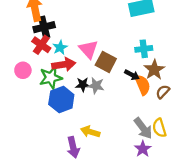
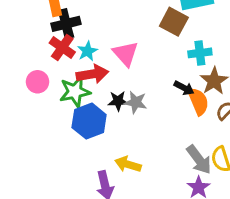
brown square: (106, 62) -> (174, 22), moved

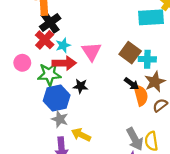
brown square: (174, 22) -> (130, 53), moved
black cross: (66, 24) -> (50, 22), turned -30
gray star: (136, 102) -> (60, 119), moved

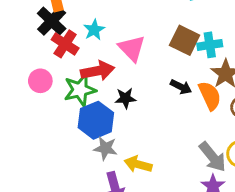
black cross: (50, 22) -> (52, 21), moved
cyan star: (63, 45) -> (94, 30), moved
black arrow: (132, 84) -> (181, 87), moved

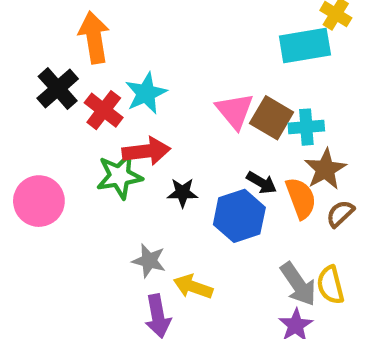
black cross: (52, 21) -> (58, 89), moved
cyan star: (94, 30) -> (146, 93), size x1.4
pink triangle: (132, 48) -> (235, 111), moved
pink circle: (40, 81) -> (39, 201), moved, size x1.5
blue hexagon: (96, 120) -> (239, 216), moved

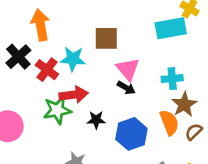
cyan star: (146, 93) -> (73, 59), turned 30
brown square: (272, 118) -> (106, 38), moved, turned -30
black arrow: (262, 183) -> (126, 88), moved

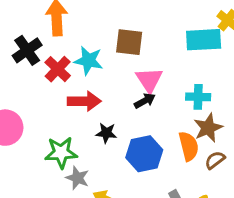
black arrow: (126, 88) -> (145, 101), turned -66
green star: (57, 110) -> (61, 153), moved

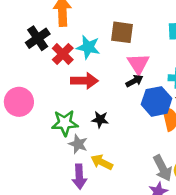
black star: (106, 133) -> (100, 119), moved
blue hexagon: (144, 154) -> (157, 101), moved

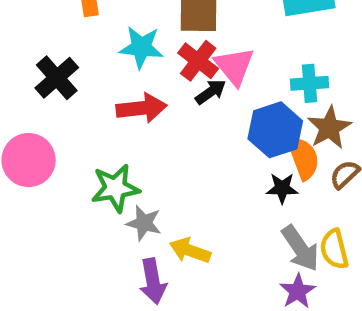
black cross: (38, 38) -> (57, 78), moved
red cross: (63, 54) -> (198, 61), moved
black arrow: (134, 81) -> (211, 92), moved
black star: (100, 119) -> (282, 188), moved

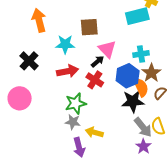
red cross: (198, 61) -> (95, 80), moved
green star: (115, 188) -> (76, 103), moved
black star: (282, 188) -> (133, 101), size x1.6

